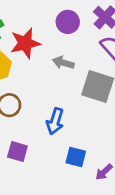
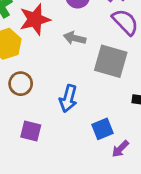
blue square: (76, 157) -> (103, 129), moved, turned -35

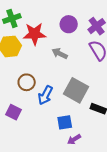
gray square: (111, 61) -> (76, 90), moved
brown circle: (21, 84) -> (27, 82), moved

